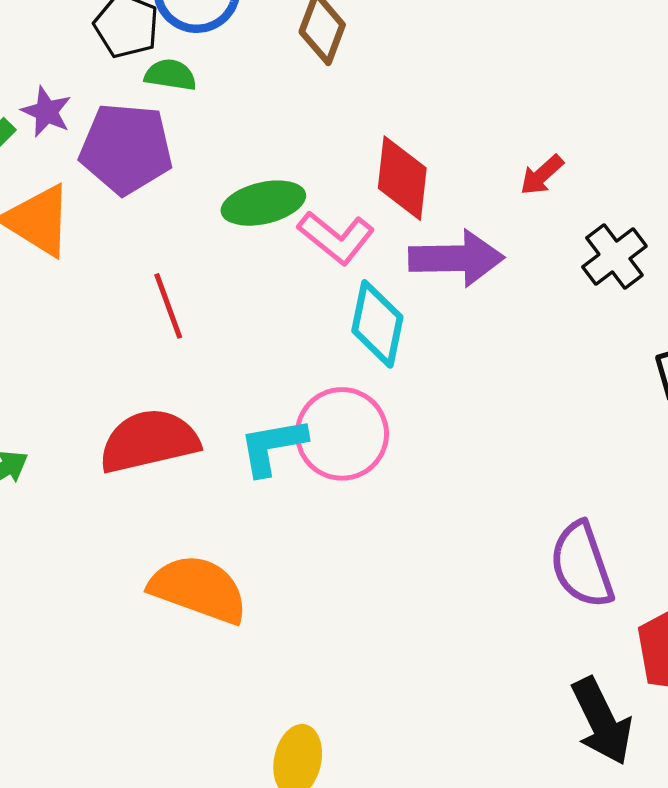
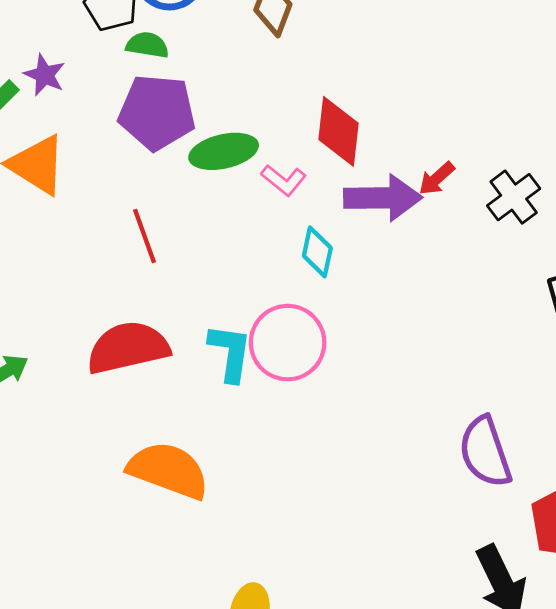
purple pentagon: (126, 149) -> (157, 112), moved
red arrow: (542, 175) -> (437, 178), moved
pink L-shape: (336, 237) -> (284, 180), size x0.7
cyan diamond: (377, 324) -> (317, 252), size x0.7
cyan L-shape: (273, 446) -> (230, 353), turned 108

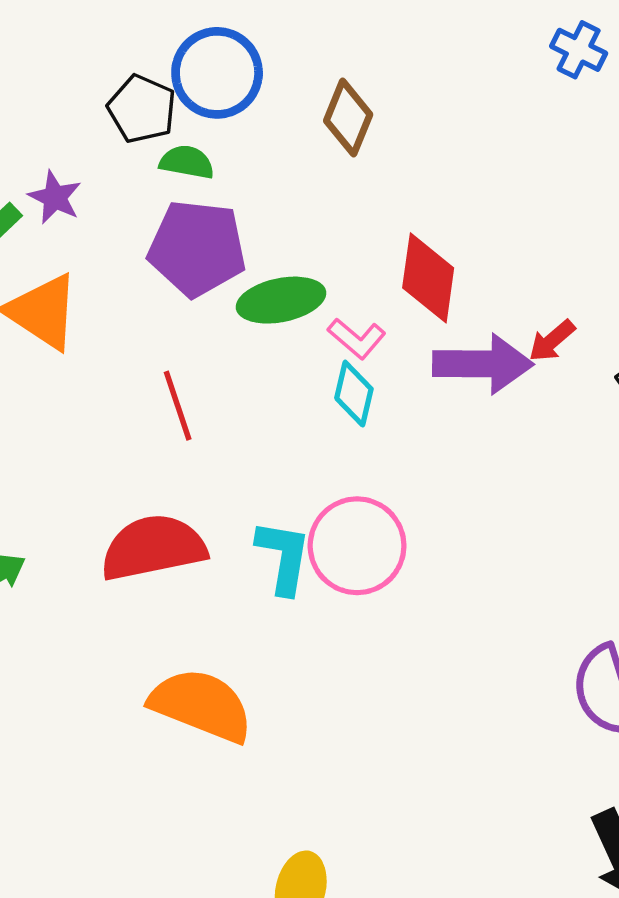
cyan diamond: (317, 252) -> (354, 394), moved

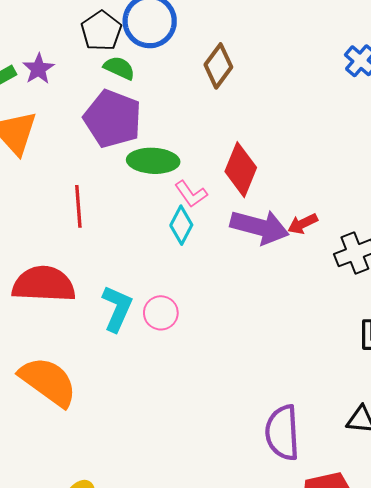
pink circle: (357, 546) -> (161, 313), size x0.6

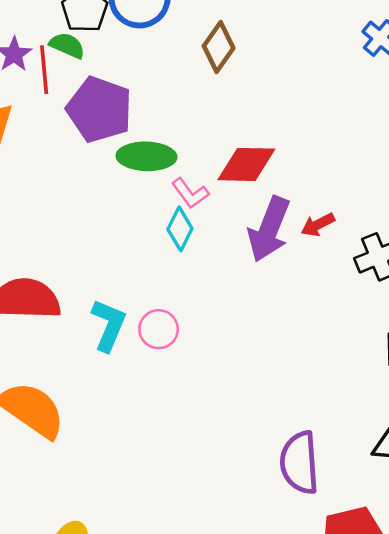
green semicircle: (119, 68) -> (67, 45), moved
red diamond: (241, 170) -> (246, 164), turned 70
red line: (78, 206) -> (44, 70), moved
purple arrow: (260, 227) -> (269, 229), turned 98

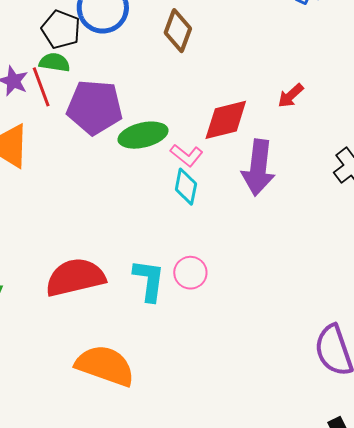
red arrow: (318, 225) -> (291, 96), moved

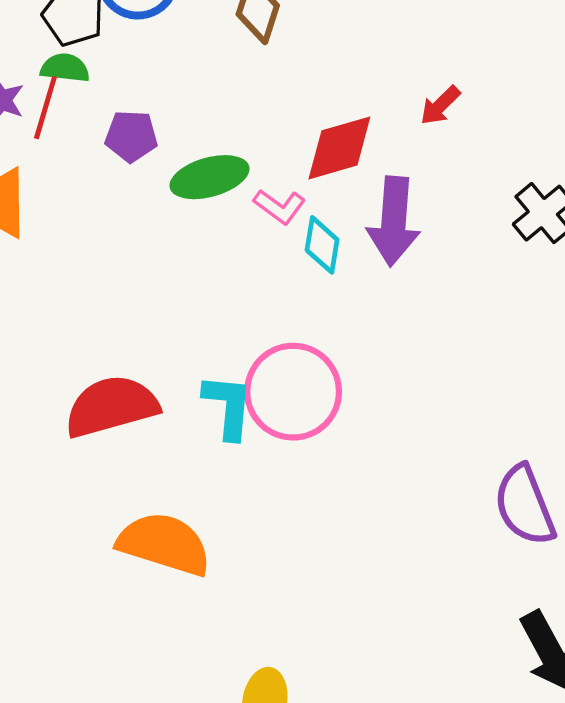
red line: (41, 87) -> (45, 108), turned 39
purple pentagon: (95, 107) -> (131, 136), size x0.6
cyan diamond: (186, 187) -> (322, 245), moved
pink circle: (190, 273) -> (293, 392), size x1.8

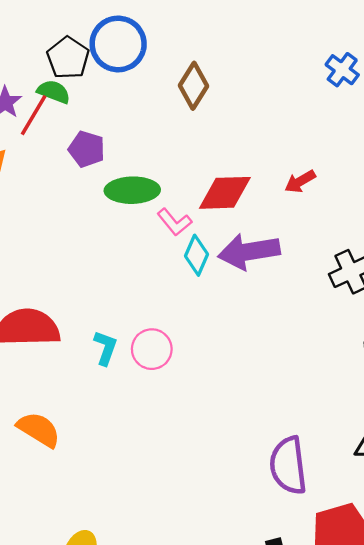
purple arrow: (394, 221) -> (249, 252), turned 62
pink circle: (293, 392) -> (152, 349), size x0.6
cyan L-shape: (228, 406) -> (105, 348), size x0.7
orange semicircle: (164, 544) -> (39, 430), size x0.7

